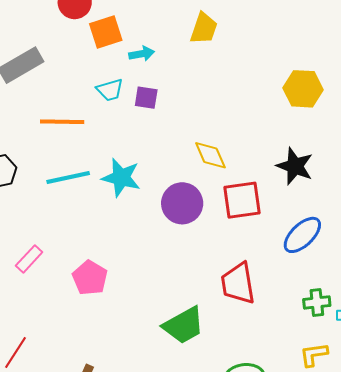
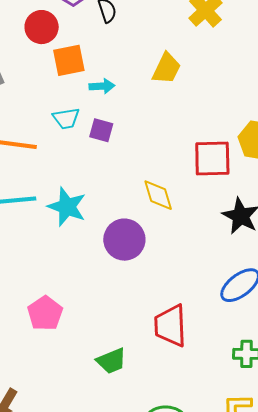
red square: (242, 200) -> (212, 158), moved
pink pentagon: (90, 278) -> (45, 313), moved
green trapezoid: (184, 325) -> (111, 361), size x0.7

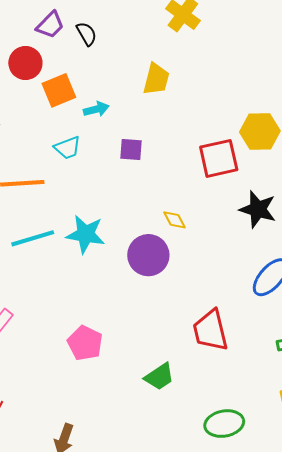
purple square: (101, 130) -> (131, 149), moved
yellow diamond: (158, 195) -> (174, 220), moved, size x0.7

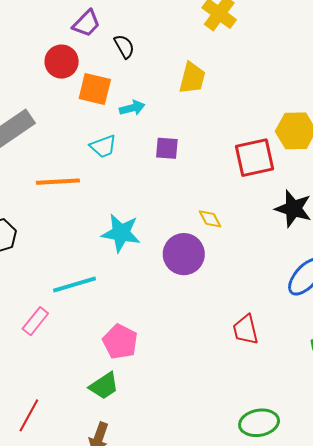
black semicircle: (87, 34) -> (124, 46), moved
orange square: (59, 90) -> (95, 89), turned 36
cyan line: (33, 238) -> (74, 284), moved
red trapezoid: (210, 331) -> (246, 330), size x0.7
green trapezoid: (159, 377) -> (104, 386), moved

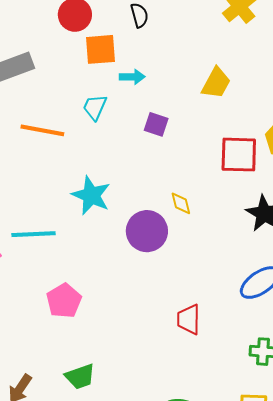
yellow trapezoid: (192, 78) -> (216, 83), moved
orange square: (95, 89) -> (101, 49), turned -32
cyan trapezoid: (103, 146) -> (95, 107), turned 120
green trapezoid: (104, 386) -> (80, 377), moved

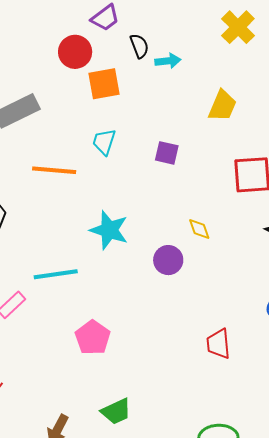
cyan arrow: (132, 77) -> (168, 61), moved
purple circle: (147, 231) -> (168, 260), size x0.7

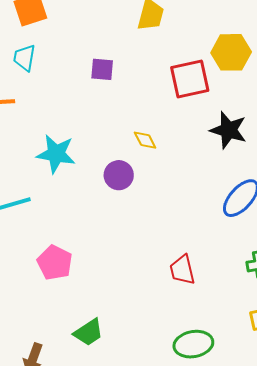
cyan trapezoid: (104, 142) -> (24, 58), moved
red trapezoid: (218, 344) -> (182, 270), moved

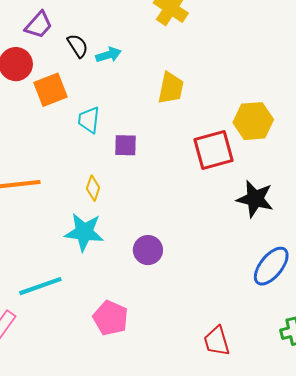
cyan trapezoid: (24, 58) -> (89, 120), moved
yellow diamond: (145, 140) -> (93, 188), moved, turned 50
pink pentagon: (55, 263) -> (111, 318), moved

